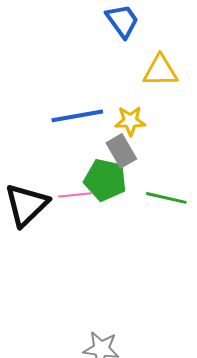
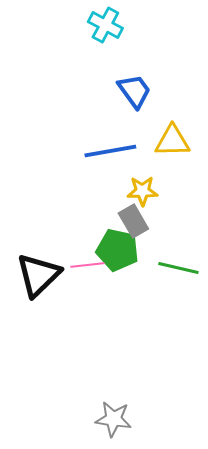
blue line: (77, 116) -> (110, 151), moved

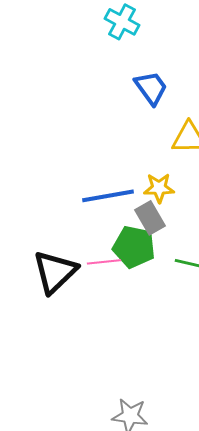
blue line: (110, 151) -> (108, 196), moved

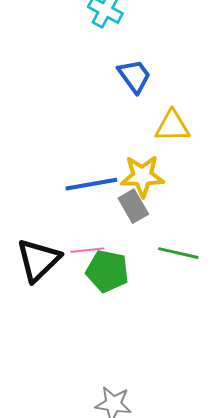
yellow star: (159, 188) -> (142, 176), size x1.4
green pentagon: (134, 247) -> (107, 271), moved

